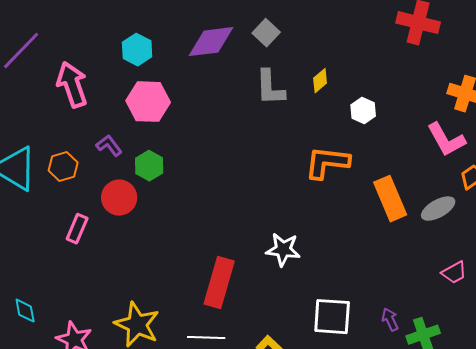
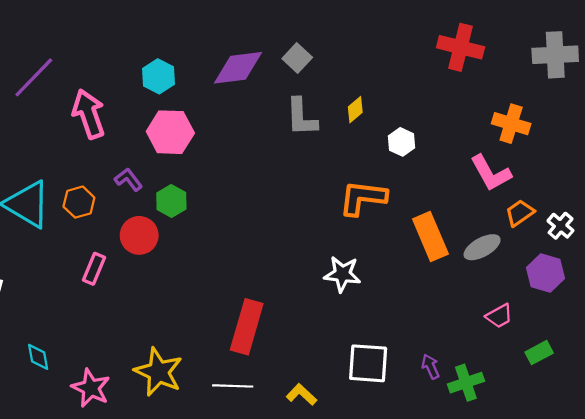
white star: (283, 250) -> (342, 274), moved

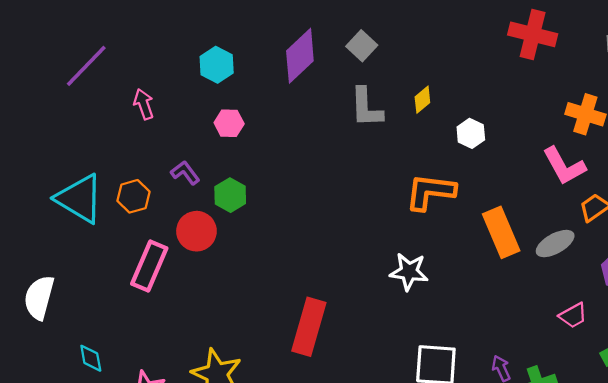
purple diamond: (238, 68) -> (300, 56), turned -36
pink arrow: (89, 114) -> (144, 104), size x0.6
pink hexagon: (170, 132) -> (229, 123), size x0.6
pink rectangle: (94, 269) -> (149, 266), size x1.5

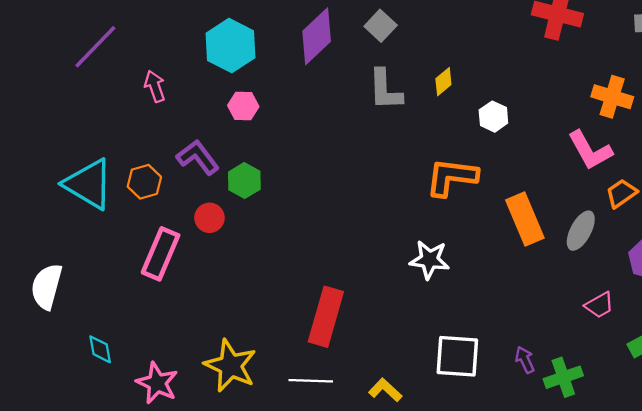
cyan hexagon: (217, 65) -> (230, 46), size x1.4
purple L-shape: (185, 173) -> (198, 157), size x1.4
red circle: (196, 231) -> (209, 218), size x0.7
gray ellipse: (555, 244) -> (581, 231), turned -33

